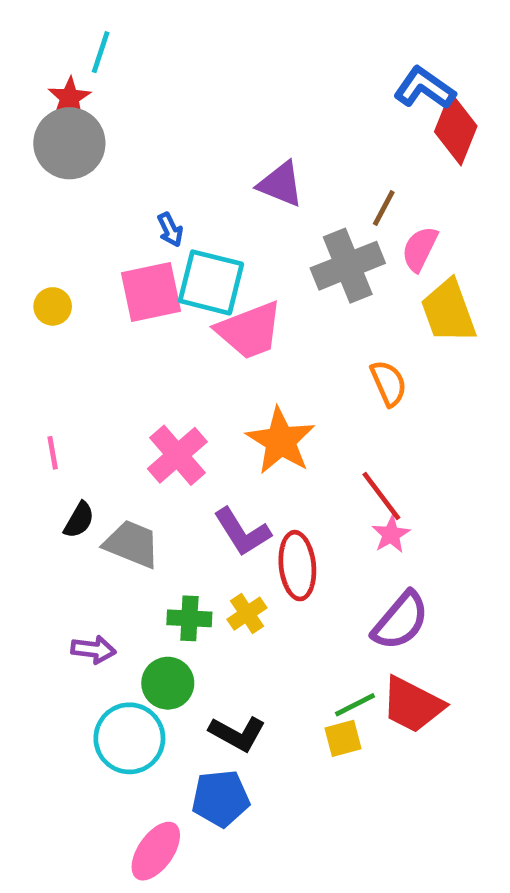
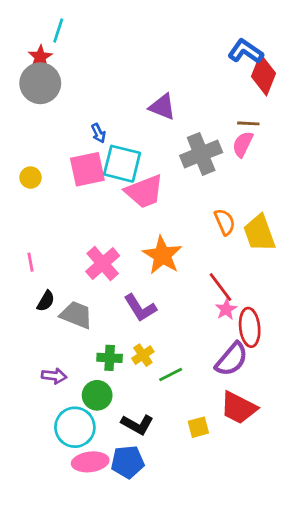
brown line: (384, 208) -> (248, 123), moved, turned 65
yellow trapezoid: (449, 311) -> (259, 233), moved
red ellipse: (297, 566) -> (250, 327), moved
green line: (355, 705) -> (171, 374), moved
pink ellipse: (156, 851) -> (90, 462), moved, turned 48

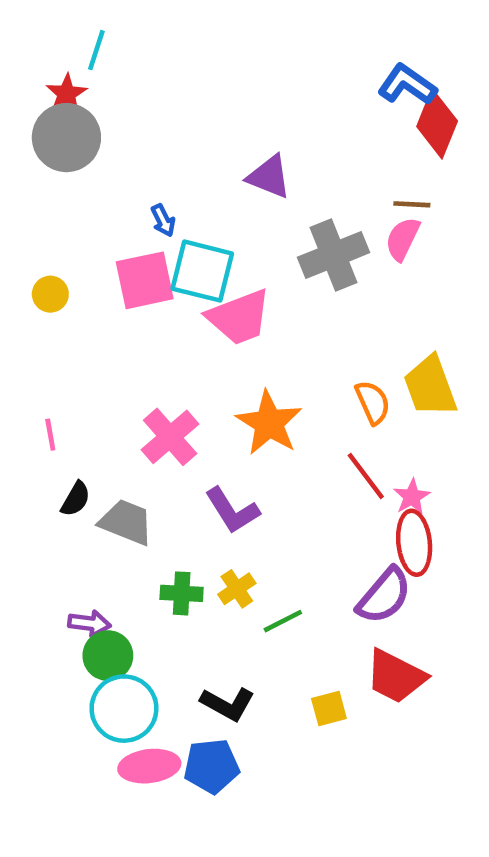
orange semicircle: (225, 222) -> (373, 402), moved
pink star: (226, 309) -> (412, 497), moved
green circle: (97, 395) -> (108, 656), moved

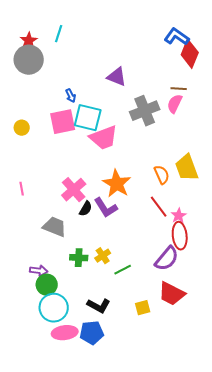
cyan line: (96, 50) -> (59, 34), moved
black semicircle: (76, 499) -> (86, 209), moved
purple L-shape: (232, 511) -> (106, 208), moved

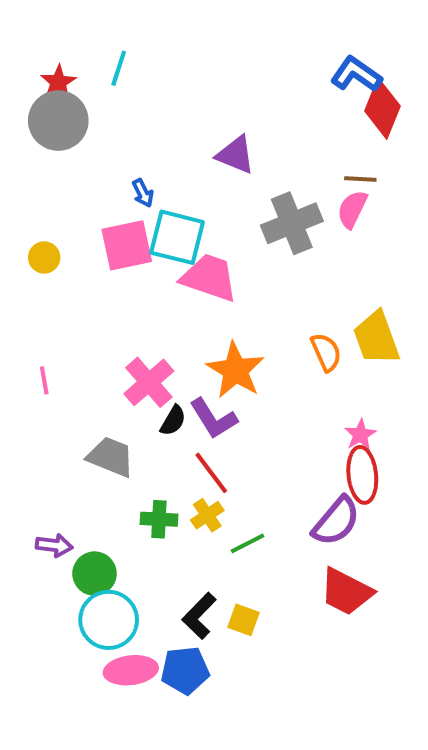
pink trapezoid: (104, 138) -> (209, 278), turned -140
red line: (159, 207) -> (211, 473), moved
purple arrow: (39, 271) -> (54, 545), moved
black L-shape: (99, 306) -> (199, 616), turned 105
yellow square: (143, 308) -> (244, 620), moved, turned 35

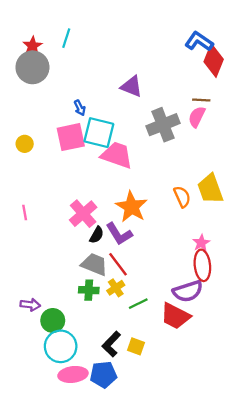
gray trapezoid: (111, 457) -> (94, 264), moved
purple semicircle: (336, 521) -> (188, 291), turned 32
red trapezoid: (346, 592) -> (175, 316), moved

